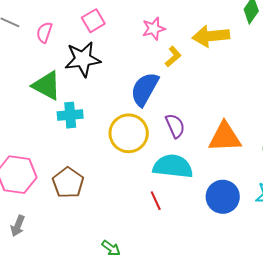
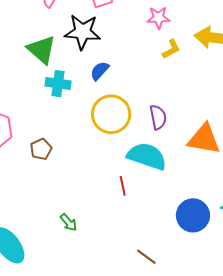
blue semicircle: (145, 89) -> (100, 71), moved, size x0.6
brown pentagon: (68, 183) -> (41, 149), size x0.7
blue circle: (223, 197) -> (193, 215), moved

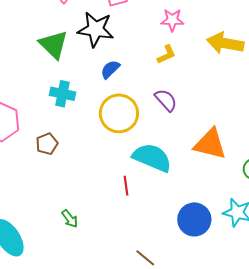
yellow L-shape: (171, 49) -> (166, 55), moved
cyan cross: (58, 84) -> (62, 94), moved
purple semicircle: (158, 117) -> (166, 100), moved, turned -35

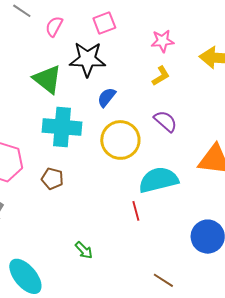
cyan cross: (62, 94) -> (62, 127), size x1.5
brown pentagon: (47, 144) -> (52, 179), turned -30
cyan semicircle: (152, 158) -> (158, 180), turned -30

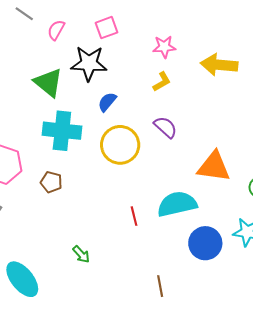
cyan semicircle: (158, 180) -> (177, 204), moved
brown line: (163, 280) -> (160, 286), turned 45

